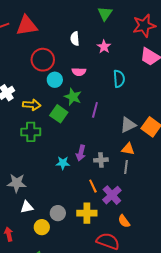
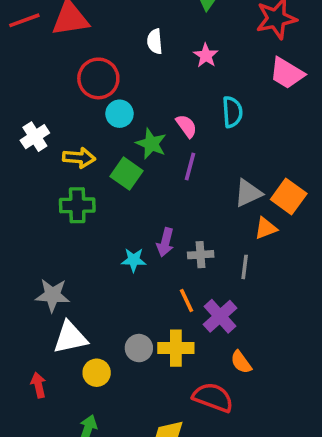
pink semicircle: (79, 72) -> (186, 126), moved, turned -128
orange triangle: (128, 149) -> (266, 228), moved, turned -32
white triangle: (27, 207) -> (70, 337), size x1.5
gray circle: (58, 213) -> (139, 348), moved

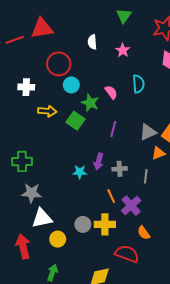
red line: (24, 20) -> (15, 40), moved
white cross: (35, 137) -> (26, 87), moved, turned 35
purple line: (190, 167) -> (113, 129), moved
green cross: (77, 205) -> (22, 161), moved
red arrow: (38, 385) -> (23, 246), size x1.6

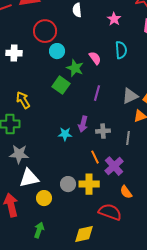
pink star: (123, 50) -> (114, 19), moved
yellow arrow: (47, 111) -> (23, 100), moved, turned -126

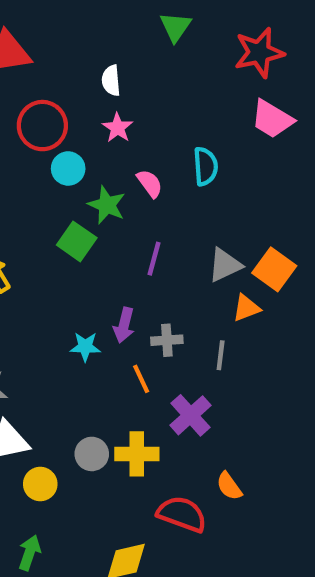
pink star: (114, 19) -> (118, 128), moved
orange line: (95, 157) -> (141, 379), moved
orange semicircle: (126, 192) -> (229, 486), moved

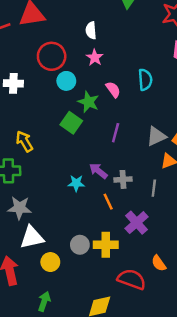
purple arrow: (124, 325) -> (98, 171), turned 114

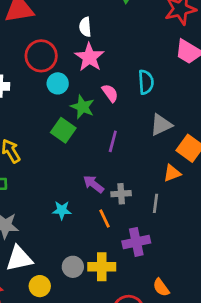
pink star: (95, 58) -> (89, 57), size x1.5
gray triangle: (156, 136) -> (161, 125), moved
cyan star: (76, 183) -> (62, 210), moved
purple cross: (137, 223) -> (136, 242), turned 30

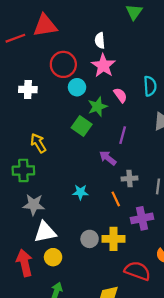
green star: (82, 107) -> (98, 107), turned 30
purple arrow: (94, 184) -> (108, 158), moved
yellow circle: (40, 286) -> (53, 257), moved

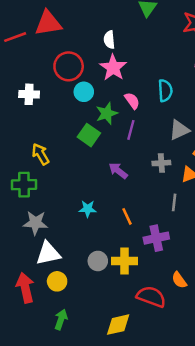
purple line: (123, 135) -> (131, 130), moved
gray cross: (129, 178) -> (161, 163), moved

